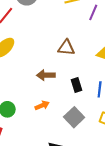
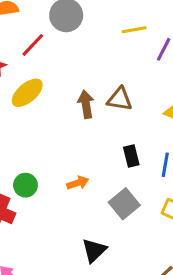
brown arrow: (46, 75) -> (86, 104), moved, turned 78

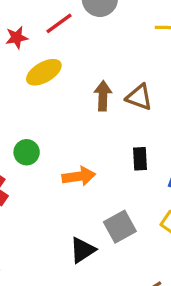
orange arrow: (78, 183) -> (79, 176), size x1.4
green circle: (25, 185) -> (27, 152), moved
gray square: (124, 204) -> (120, 227), moved

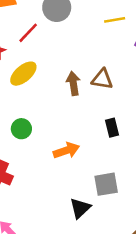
green circle: (27, 152) -> (21, 129), moved
gray square: (120, 227) -> (106, 184), turned 30

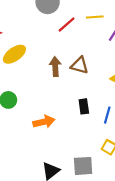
red line: (28, 33) -> (67, 25), moved
gray square: (106, 184) -> (83, 166), moved

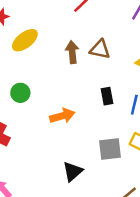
gray square: (83, 166) -> (110, 149), moved

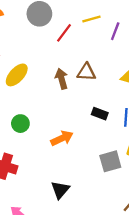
black rectangle: (107, 96) -> (100, 114), turned -49
black triangle: (73, 171) -> (60, 190), moved

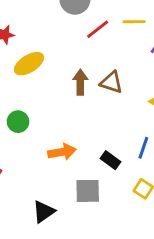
black rectangle: (100, 114) -> (110, 160), moved
gray square: (110, 161) -> (88, 191), moved

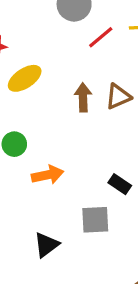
brown triangle: (111, 82) -> (118, 96), turned -40
orange arrow: (62, 152) -> (48, 175), moved

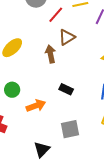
brown triangle: (118, 96) -> (67, 37), moved
black rectangle: (120, 184) -> (66, 89), moved

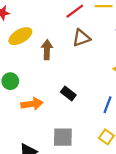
brown arrow: (51, 54) -> (47, 50), moved

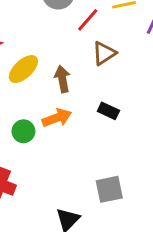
black rectangle: (68, 93) -> (108, 111), moved
orange arrow: (32, 104) -> (57, 118), moved

